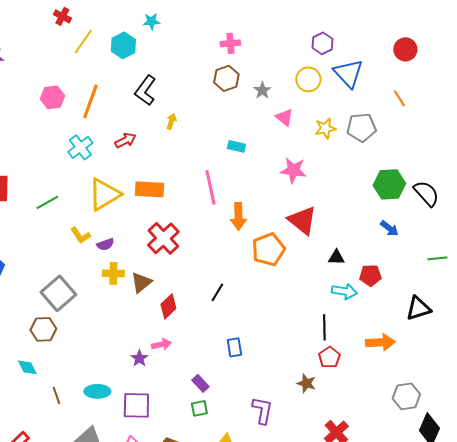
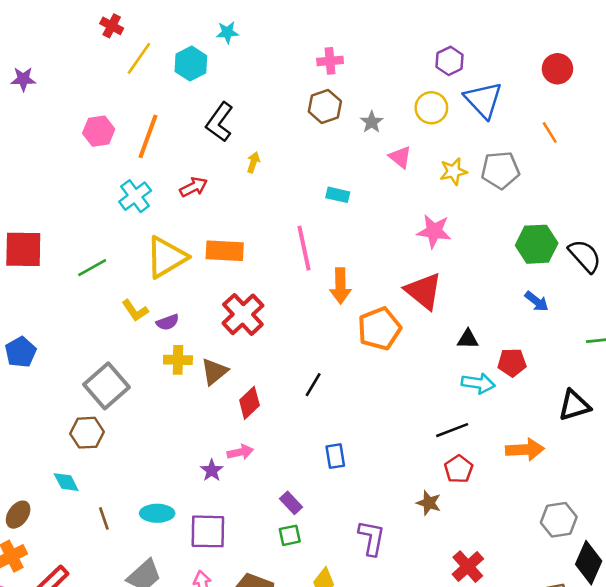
pink star: (293, 170) -> (434, 231), moved
black line: (324, 327) -> (452, 430), turned 70

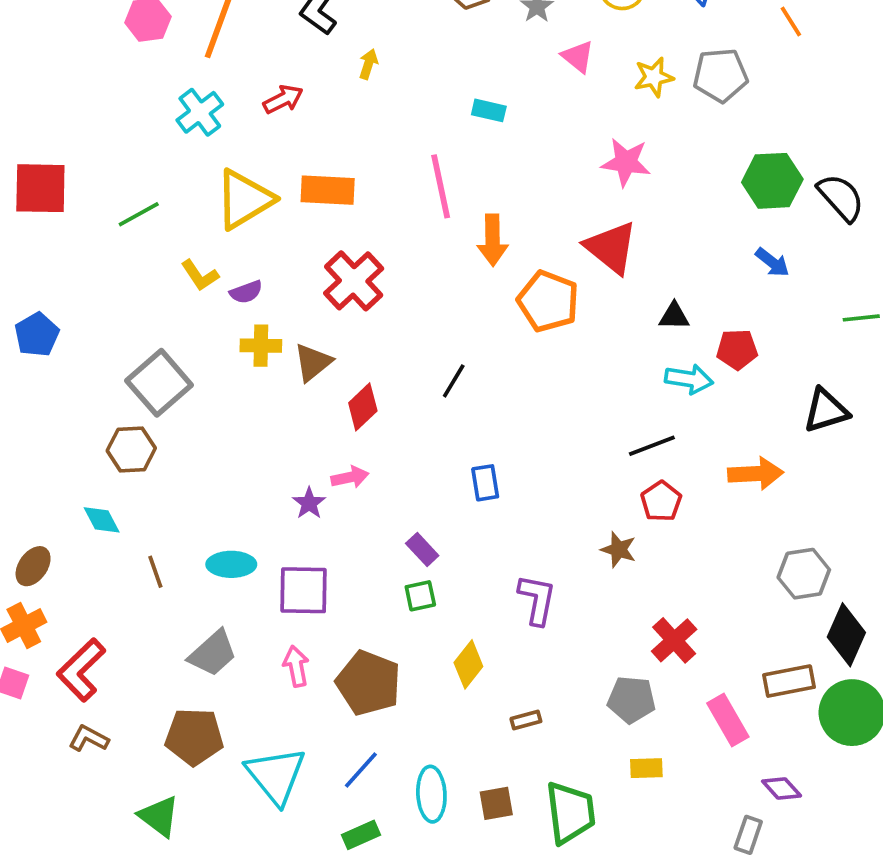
orange pentagon: (379, 329) -> (548, 301), turned -30

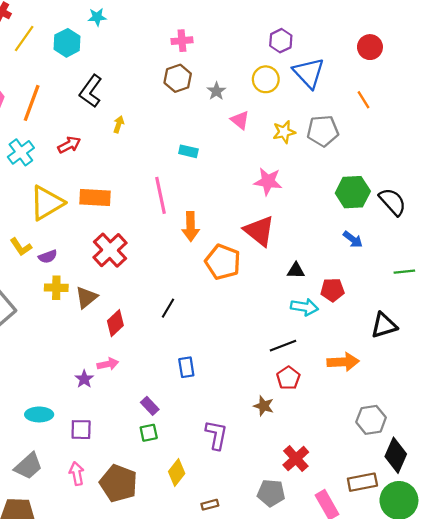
purple square: (304, 590) -> (81, 430), size x0.7

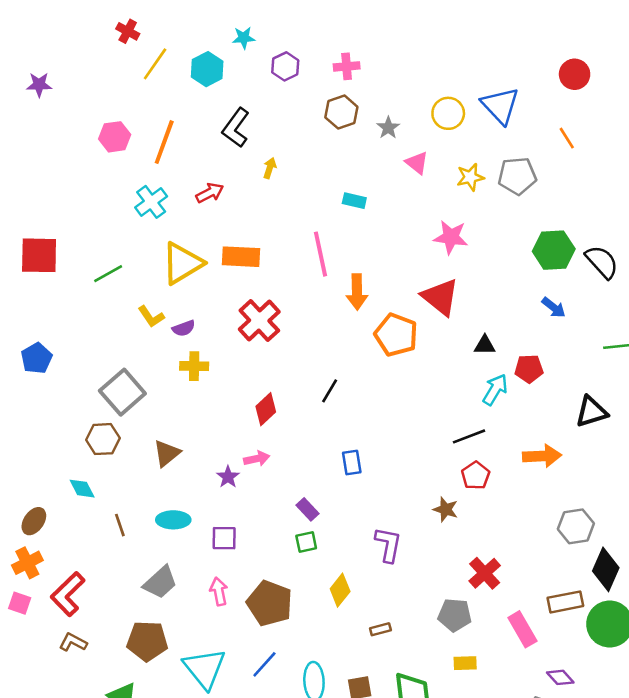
purple hexagon: (281, 41) -> (285, 66), moved
brown triangle: (86, 297) -> (167, 453), moved
cyan arrow: (304, 307) -> (495, 390), turned -68

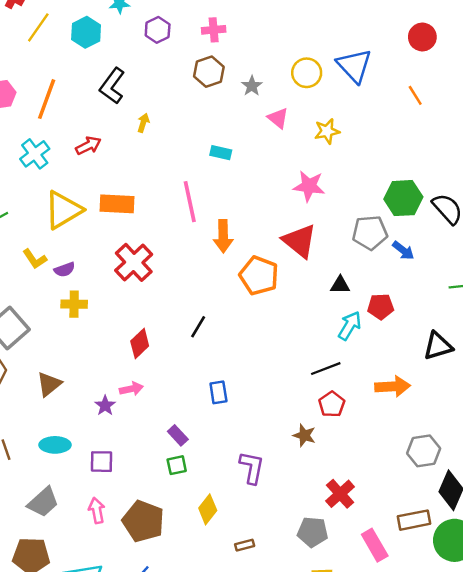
gray pentagon: (517, 176) -> (370, 233), moved

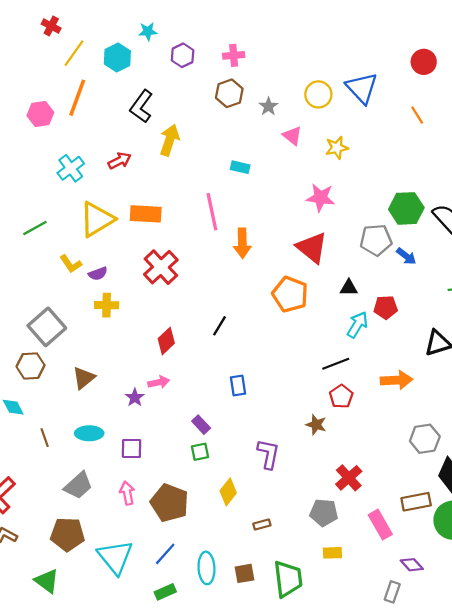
orange line: (47, 99) -> (77, 98), moved
yellow arrow: (143, 123) -> (170, 140), size x1.8
orange pentagon: (259, 276) -> (290, 294), moved

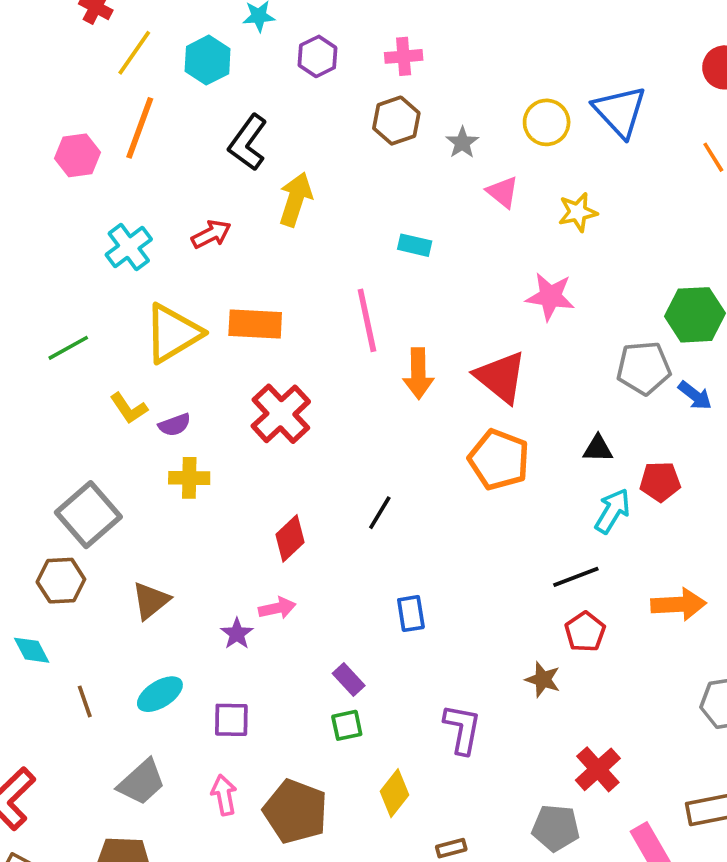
red triangle: (312, 248) -> (501, 377), moved
cyan ellipse: (89, 433) -> (160, 694), turned -32

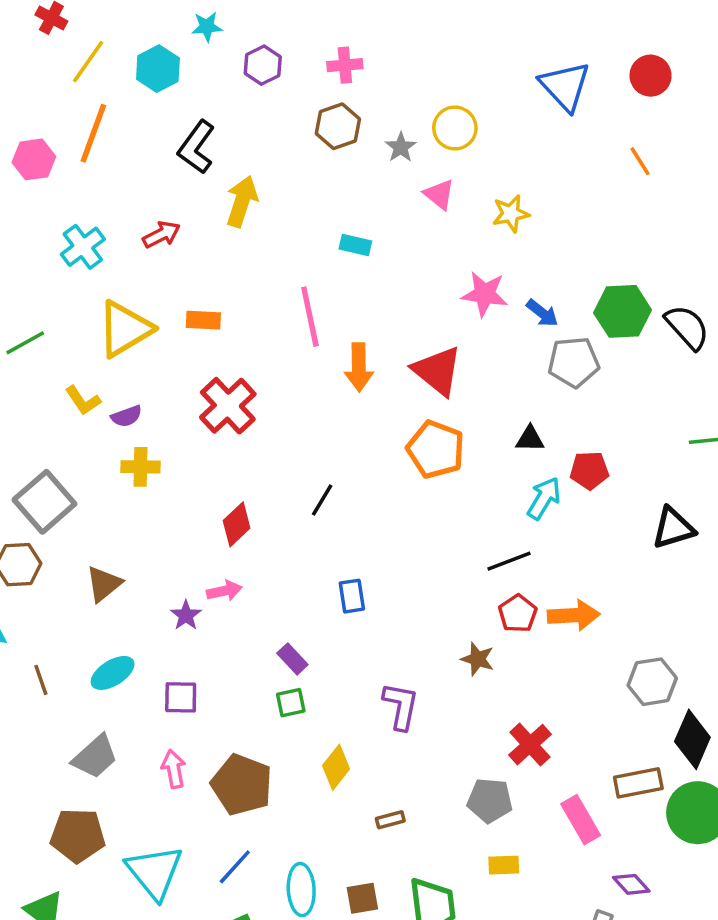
blue triangle: (620, 111) -> (565, 86), moved
yellow circle: (547, 122) -> (455, 128), moved
orange rectangle: (255, 324) -> (203, 320), size x0.7
blue arrow: (695, 395) -> (542, 313), moved
orange arrow: (678, 604) -> (574, 615), moved

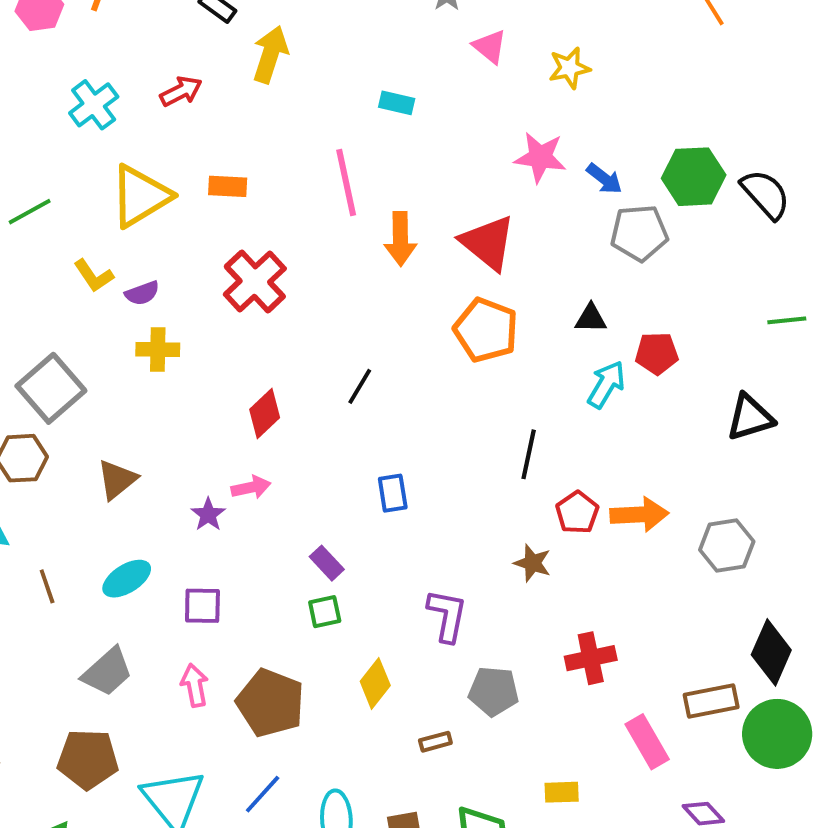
black line: (509, 561) -> (529, 454), moved, turned -57
gray hexagon: (652, 682) -> (727, 546), moved
red cross: (530, 745) -> (591, 658), turned 30
gray pentagon: (490, 800) -> (494, 691), moved

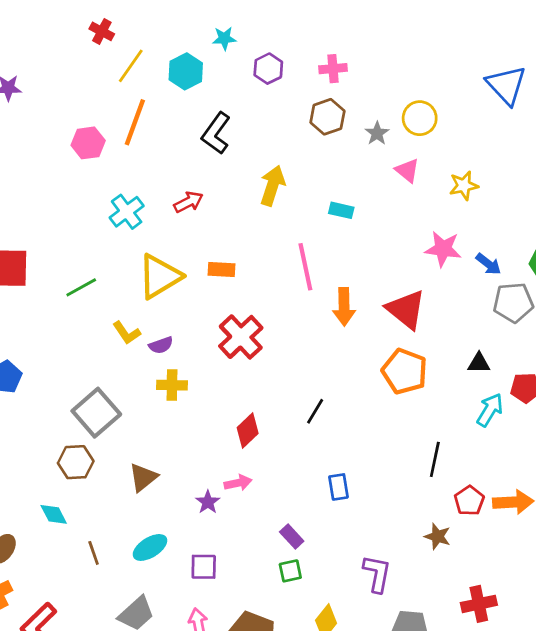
yellow arrow: (270, 54) -> (272, 186), moved

